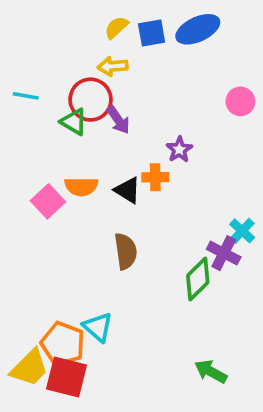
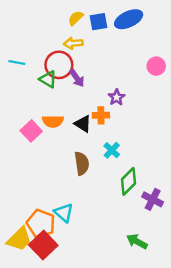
cyan cross: (242, 231) -> (112, 150), moved
purple cross: (224, 253) -> (153, 199), moved
red square: (66, 377) -> (43, 245), turned 32

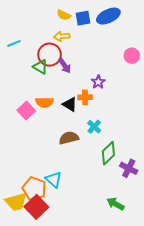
yellow semicircle: (76, 18) -> (64, 15), turned -112
cyan line: (17, 62) -> (14, 43), moved, turned -32
brown semicircle: (82, 163) -> (69, 138), turned -96
yellow trapezoid: (19, 239) -> (16, 202), turned 30

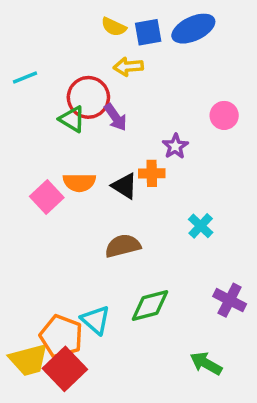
yellow arrow: (62, 36) -> (128, 67), moved
pink circle: (132, 56) -> (224, 115), moved
cyan cross: (94, 127) -> (201, 226), moved
green diamond: (108, 153) -> (150, 306), moved, turned 30

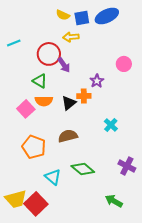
green triangle: (72, 119) -> (40, 81), moved
black triangle: (125, 186) -> (69, 103), turned 49
green diamond: (150, 306) -> (83, 169), turned 55
orange pentagon: (61, 336) -> (34, 147), moved

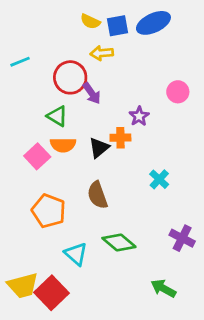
brown semicircle: (68, 136) -> (97, 195), turned -96

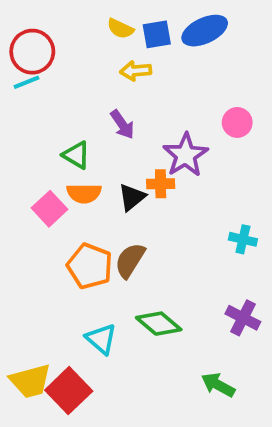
red circle: (70, 77) -> (32, 52), moved
purple star: (139, 116) -> (185, 155), size x1.6
cyan cross: (159, 179) -> (243, 239), moved, turned -30
brown semicircle: (97, 195) -> (130, 260), turned 52
orange pentagon: (49, 211) -> (90, 266), moved

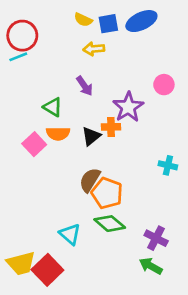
orange pentagon: (90, 266) -> (107, 193), moved
purple cross: (243, 318) -> (156, 238), moved

